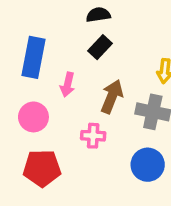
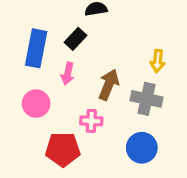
black rectangle: (100, 47) -> (76, 39), moved
red pentagon: (42, 168) -> (63, 149), moved

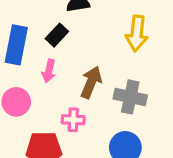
yellow arrow: (158, 61) -> (137, 33), moved, size x1.5

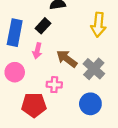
brown arrow: (91, 82) -> (67, 59), turned -75
gray cross: (130, 97) -> (94, 69), turned 30

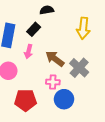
pink cross: (54, 85) -> (53, 82), moved
blue circle: (90, 104) -> (64, 99), moved

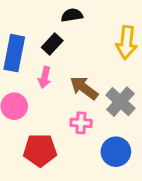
blue circle: (64, 99) -> (116, 152), moved

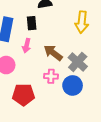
black rectangle: (52, 44) -> (32, 23), turned -48
blue circle: (116, 152) -> (73, 85), moved

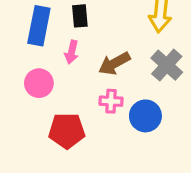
brown arrow: (53, 53) -> (114, 63), turned -66
gray cross: (78, 62) -> (167, 65), moved

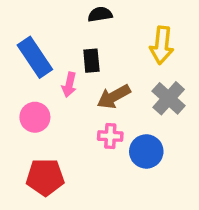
black rectangle: (80, 16) -> (91, 61), moved
blue rectangle: (39, 26) -> (35, 57), turned -45
red pentagon: (67, 131) -> (45, 177), moved

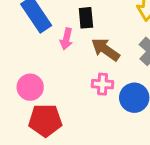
brown arrow: (114, 97) -> (106, 49), turned 64
pink circle: (35, 117) -> (30, 87), moved

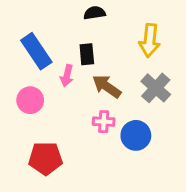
pink circle: (30, 87) -> (30, 100), moved

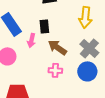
blue circle: (136, 135) -> (87, 71), moved

